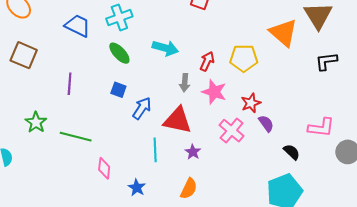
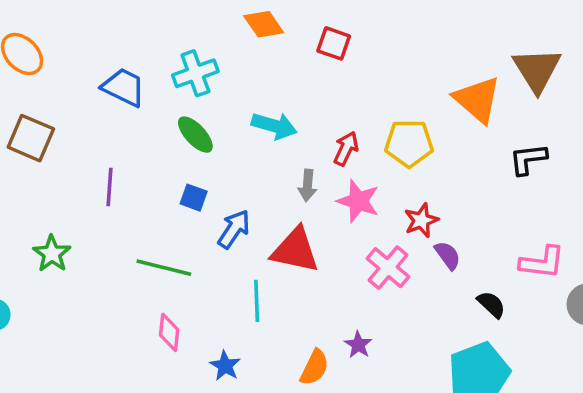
black L-shape: (326, 61) -> (528, 159), moved
green line: (76, 137) -> (164, 268), moved
purple star: (193, 152) -> (358, 345), moved

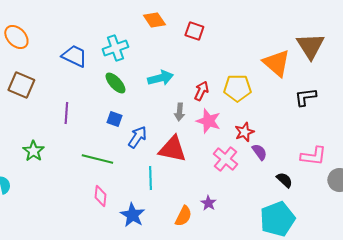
cyan arrow: (274, 126) -> (160, 78), turned -30
blue star: (225, 366) -> (132, 215), size x1.4

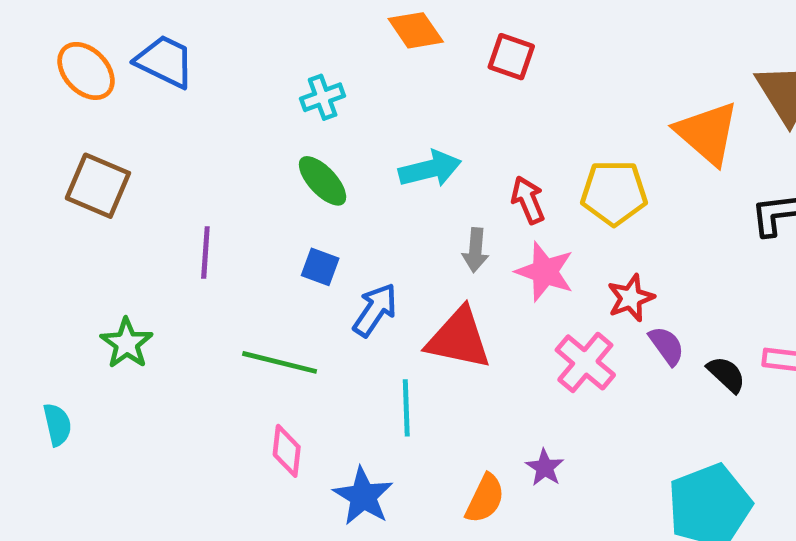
cyan cross: (115, 48) -> (323, 97), size x0.7
blue trapezoid: (74, 56) -> (165, 61), moved
red arrow: (201, 91) -> (528, 200), turned -48
black semicircle: (284, 180) -> (726, 374), moved

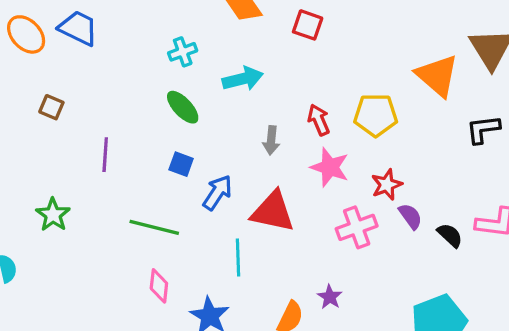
cyan arrow: (430, 169) -> (243, 79), moved
brown square: (98, 186) -> (51, 107), moved, size x0.6
gray arrow: (475, 250) -> (271, 140), moved
pink cross: (585, 362) -> (357, 227), turned 30

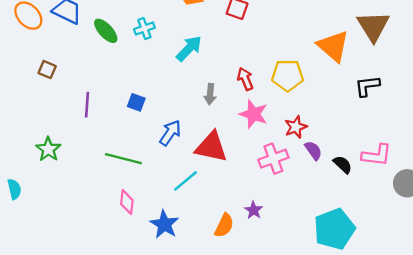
cyan arrow: (243, 79) -> (189, 48), turned -32
green ellipse: (183, 107) -> (106, 31), moved
blue square: (181, 164) -> (136, 102), moved
cyan line: (238, 257) -> (185, 181), turned 52

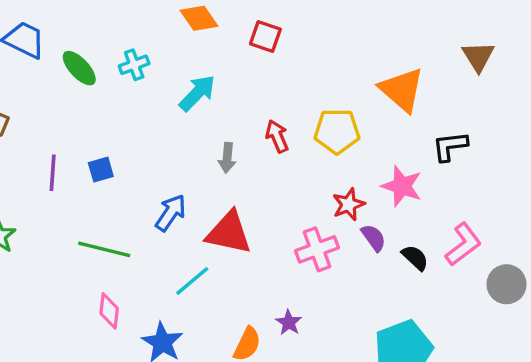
brown triangle: (373, 26) -> (478, 56), moved, size x0.7
blue square: (136, 102) -> (101, 170), moved, turned -36
pink star: (253, 114) -> (402, 186), moved
pink L-shape: (377, 155) -> (463, 244), turned -44

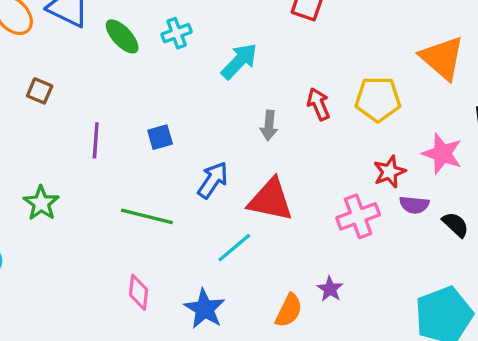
blue square: (101, 170) -> (160, 137), moved
purple semicircle: (374, 238) -> (414, 205), turned 132
pink diamond: (109, 311) -> (139, 292), moved

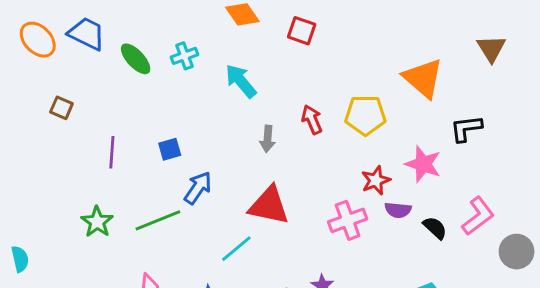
cyan arrow: (239, 61) -> (241, 81), turned -84
blue arrow: (213, 180) -> (198, 188), moved
green star: (41, 203) -> (97, 222), moved
green line: (147, 216) -> (158, 220), turned -36

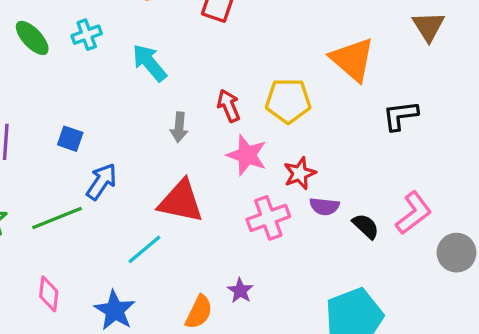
blue square: (170, 149) -> (70, 139), turned 35
pink star: (423, 164) -> (247, 155), moved

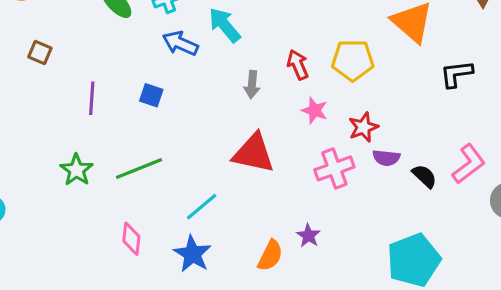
pink star: (247, 155) -> (315, 110), size x0.7
blue arrow: (102, 182) -> (180, 43), moved, turned -100
cyan line: (144, 249) -> (202, 207), moved

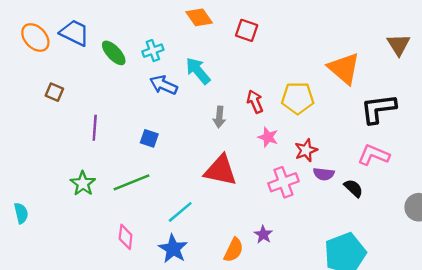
black L-shape: (456, 74) -> (378, 109), size x1.4
blue square: (151, 95) -> (149, 138), moved
pink L-shape: (469, 164) -> (374, 155), moved, turned -120

